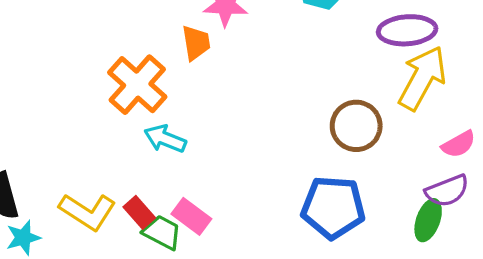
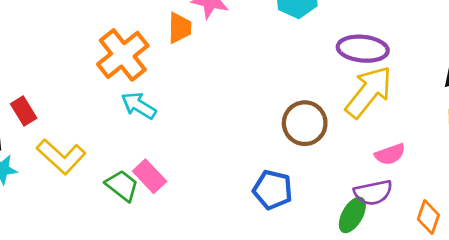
blue pentagon: (333, 207) -> (273, 190), size x0.7
red rectangle: (139, 212) -> (24, 111), moved

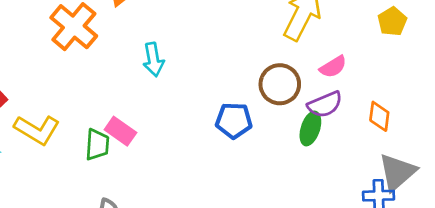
cyan arrow: (139, 106) -> (153, 60), moved, turned -120
brown circle: (305, 123) -> (280, 84), moved
green trapezoid: (122, 186) -> (97, 145), turned 68

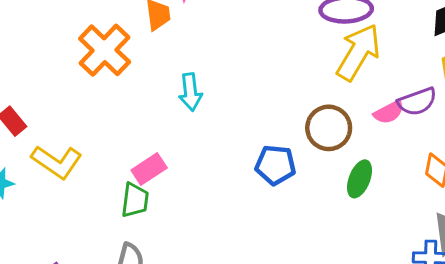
purple semicircle: (325, 104) -> (417, 102), moved
pink rectangle: (120, 131) -> (149, 169), turned -72
green trapezoid: (97, 145) -> (135, 200), moved

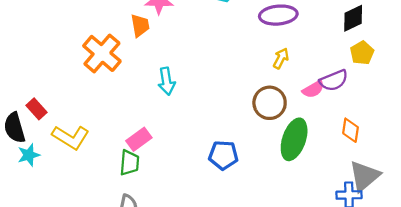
yellow arrow: (358, 52) -> (281, 58), moved, size x0.5
blue pentagon: (275, 165) -> (223, 155), moved
green ellipse: (360, 179) -> (294, 139), size x1.5

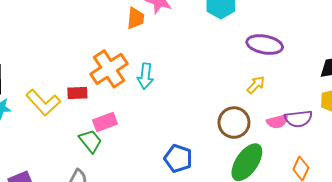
orange cross: (102, 53) -> (109, 69), moved
red rectangle: (37, 109) -> (77, 93), moved, turned -66
green trapezoid: (129, 163) -> (90, 141), turned -60

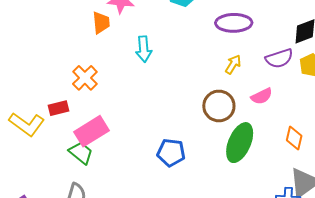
orange cross: (109, 69) -> (85, 78), size x0.7
cyan arrow: (145, 76) -> (144, 49), moved
purple semicircle: (298, 119) -> (279, 58), moved
pink rectangle: (105, 122) -> (92, 131), size x1.4

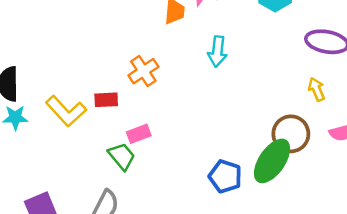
yellow arrow: (233, 64) -> (317, 89), turned -66
pink rectangle: (92, 131) -> (139, 134), size x0.6
green ellipse: (240, 143) -> (272, 161), moved

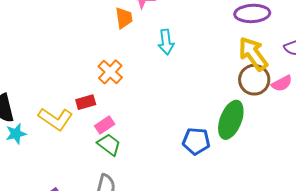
yellow arrow: (317, 89) -> (253, 54), size x1.8
pink rectangle: (139, 134) -> (105, 125), moved
brown circle: (291, 134) -> (254, 80), moved

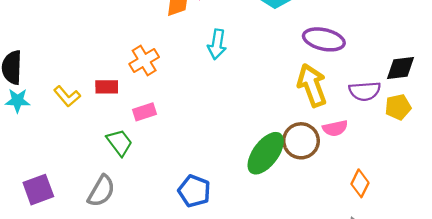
brown circle: (254, 80) -> (301, 141), moved
yellow L-shape: (55, 119) -> (67, 96), size x0.7
pink rectangle: (105, 125) -> (145, 112), moved
blue pentagon: (196, 141) -> (194, 191), moved

